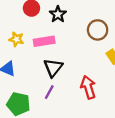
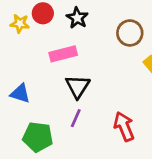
yellow star: (16, 39) -> (20, 24), moved
red arrow: (88, 87) -> (124, 126), moved

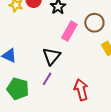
pink rectangle: (63, 54) -> (69, 31), moved, turned -54

